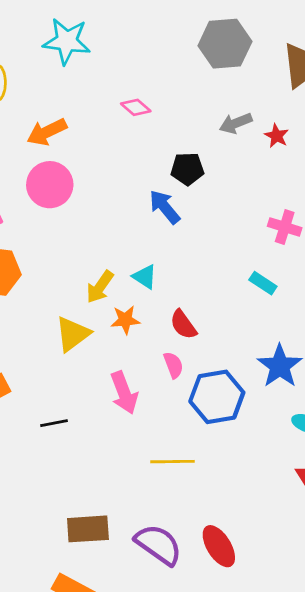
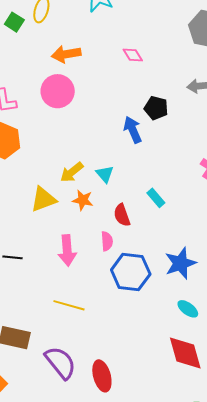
cyan rectangle: (263, 283) -> (156, 198), moved
yellow line: (172, 462) -> (69, 305), moved

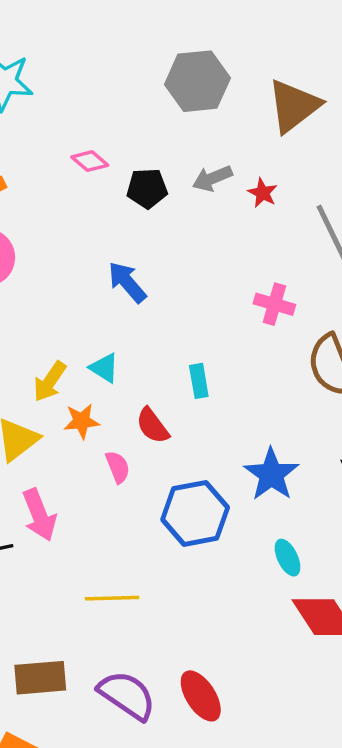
black pentagon: (156, 108) -> (147, 188), moved
cyan rectangle: (156, 198) -> (199, 381), turned 48
pink semicircle: (107, 241) -> (118, 467), moved
pink arrow: (67, 250) -> (39, 515), moved
cyan ellipse: (188, 309) -> (288, 558), moved, turned 45

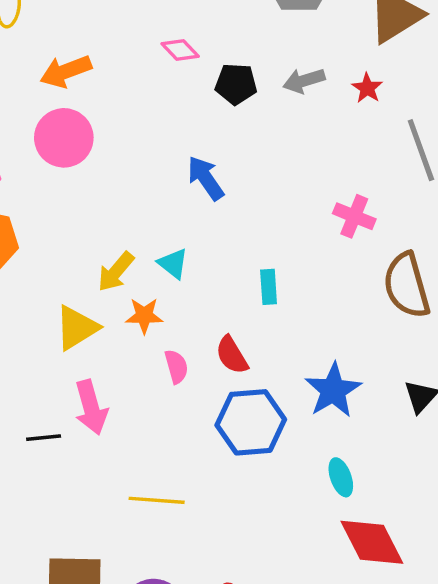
red star: (263, 193) -> (367, 88), moved
red semicircle: (153, 426) -> (232, 355), moved

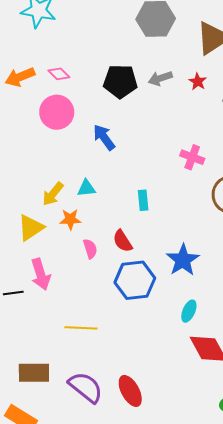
pink diamond: (180, 50) -> (59, 74), moved
black pentagon: (236, 84) -> (120, 81), size x1.4
pink circle: (64, 138) -> (57, 112), moved
cyan triangle: (173, 264) -> (86, 188), turned -42
cyan ellipse: (341, 477) -> (189, 311), turned 45

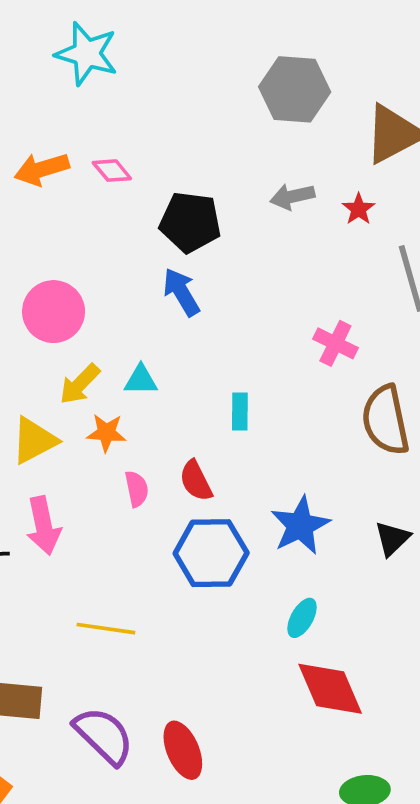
black pentagon: (120, 81) -> (190, 222), moved
pink circle: (57, 112) -> (54, 312), moved

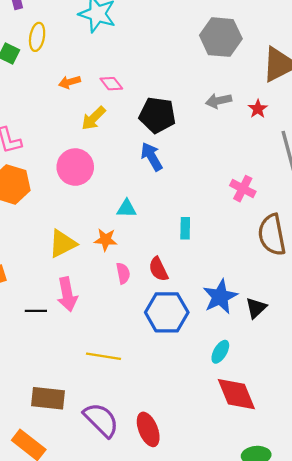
orange arrow: (42, 169) -> (70, 82), size x0.7
yellow arrow: (80, 384) -> (94, 118), moved
black triangle: (392, 538) -> (256, 308), moved

